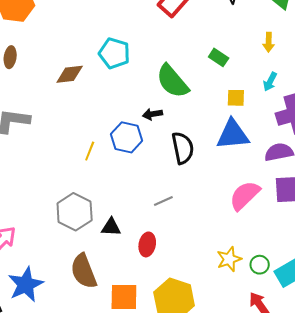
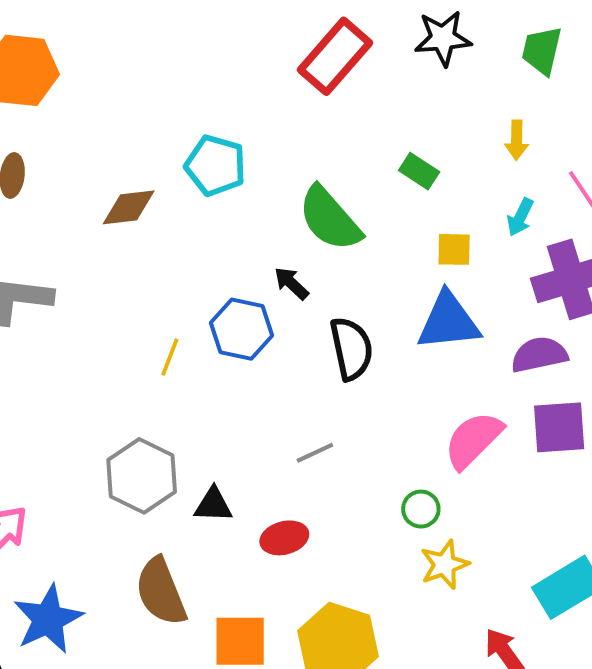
black arrow: (152, 114) -> (291, 283), turned 54
red ellipse: (147, 244) -> (284, 538), turned 65
green circle: (260, 265) -> (421, 509), moved

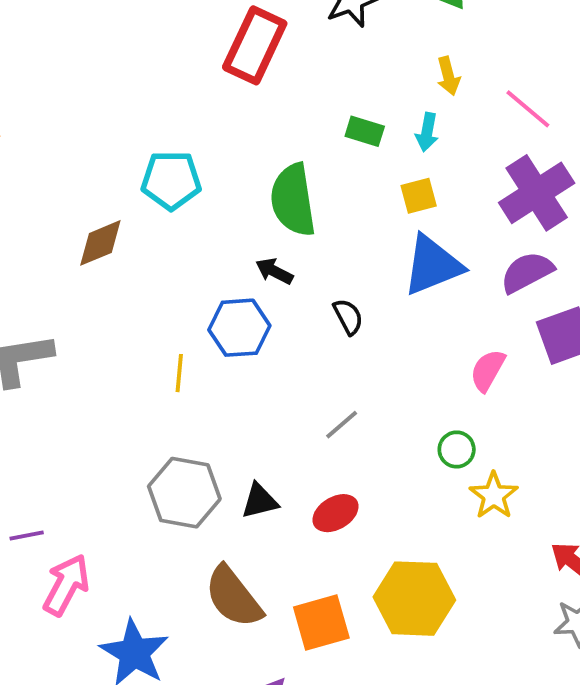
cyan arrow: (520, 217) -> (427, 132), moved
green semicircle: (330, 219) -> (293, 200), turned 48
black semicircle: (351, 349) -> (348, 317), size x0.6
pink semicircle: (473, 440) -> (488, 370), size x0.7

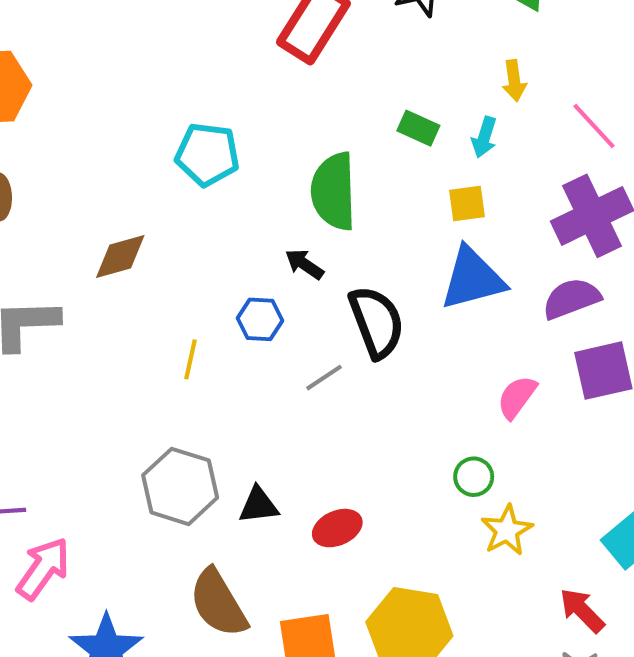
brown diamond: (100, 243) -> (120, 257), moved
black semicircle: (348, 317) -> (377, 322), size x1.8
blue hexagon: (239, 328) -> (260, 319), size x0.7
gray line: (342, 425) -> (324, 378), moved

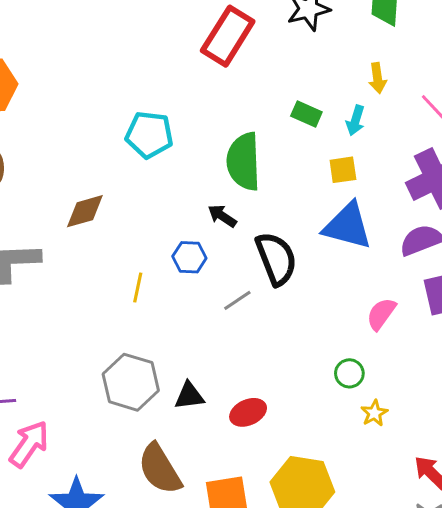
blue triangle: (473, 279) -> (347, 226), turned 30
yellow star: (507, 530) -> (374, 413), size x0.7

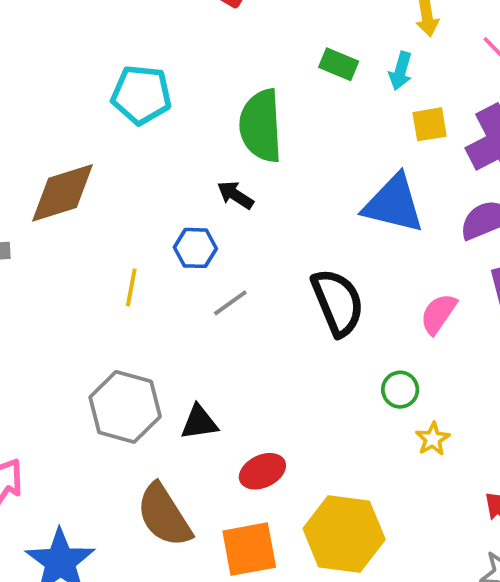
yellow square: (343, 170) -> (430, 124), moved
brown diamond: (85, 211) -> (62, 193), size x1.4
black semicircle: (276, 259) -> (338, 302), moved
gray line: (237, 300) -> (230, 303), moved
red ellipse: (248, 412) -> (262, 471), moved

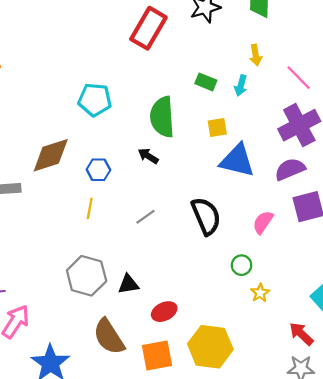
yellow square: (430, 124) -> (217, 128), moved
blue hexagon: (195, 248) -> (98, 170), moved

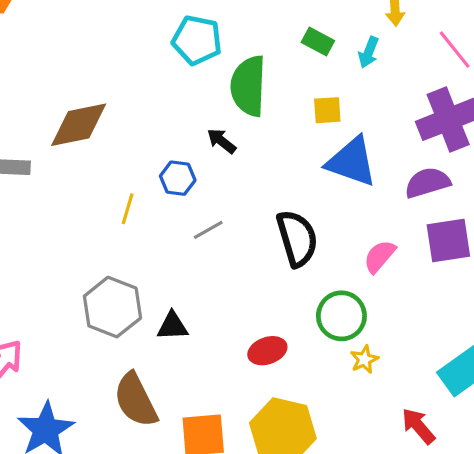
cyan pentagon: (95, 100) -> (197, 40), moved
blue hexagon: (98, 170) -> (178, 178), moved
green circle: (242, 265) -> (341, 316), size x1.6
red ellipse: (164, 312) -> (267, 351), moved

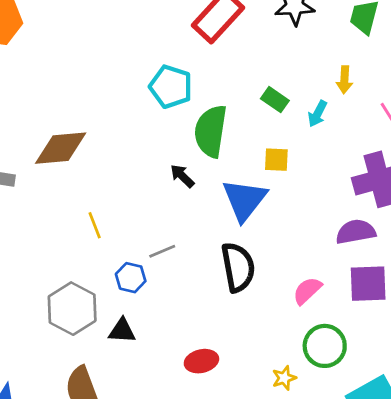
blue triangle: (352, 162) -> (244, 200), moved, turned 42
blue hexagon: (178, 178) -> (131, 278), moved
yellow line: (128, 209) -> (95, 225), turned -44
green circle: (341, 316) -> (325, 346), moved

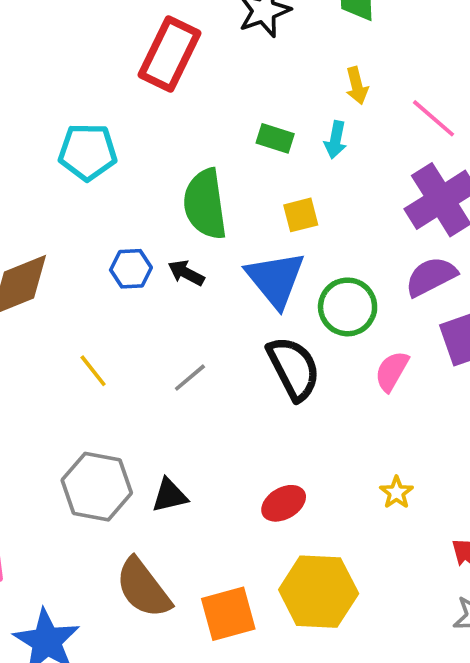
cyan pentagon: (171, 87) -> (88, 152), moved
blue hexagon: (131, 278) -> (131, 269), moved
green circle: (325, 346) -> (348, 307), moved

